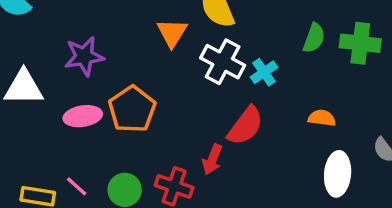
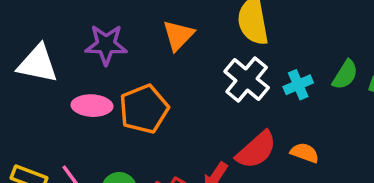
orange triangle: (172, 33) -> (178, 35), moved
cyan cross: (264, 72) -> (298, 85), moved
orange semicircle: (322, 118) -> (305, 153), moved

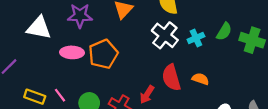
red semicircle: (256, 150) -> (171, 78), turned 116

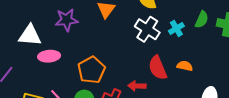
pink ellipse: (72, 52) -> (49, 56), moved
orange pentagon: (103, 54) -> (91, 70), moved
red arrow: (147, 94) -> (137, 86), turned 66

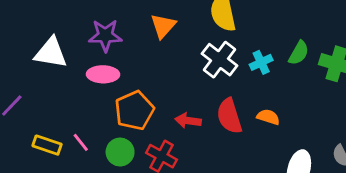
pink ellipse: (49, 56) -> (103, 74), moved
red arrow: (137, 86) -> (188, 121), moved

